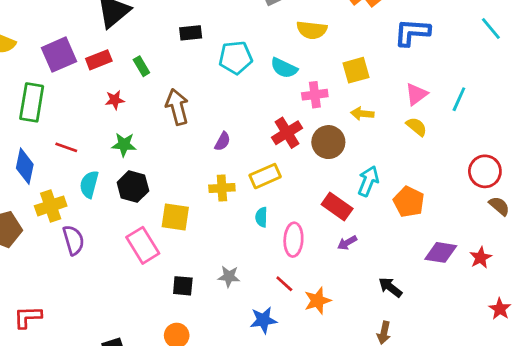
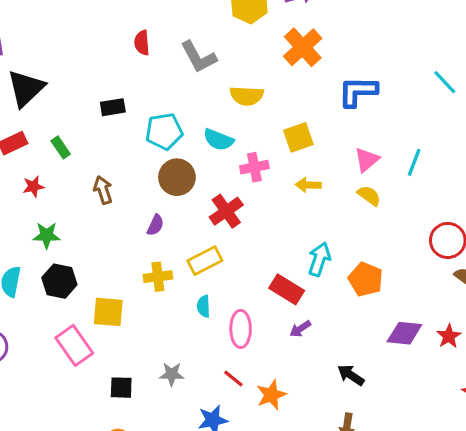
brown arrow: (177, 107) -> (103, 190), size x0.7
brown circle: (328, 142) -> (177, 177), moved

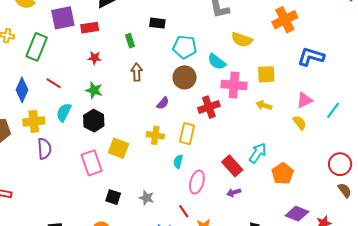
green rectangle: (61, 147) -> (130, 41), moved
pink cross: (254, 167) -> (234, 85), size x1.4
yellow rectangle: (205, 261) -> (187, 134), turned -65

